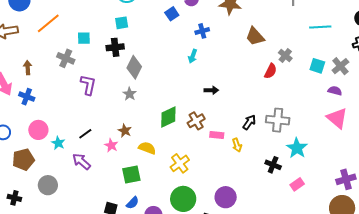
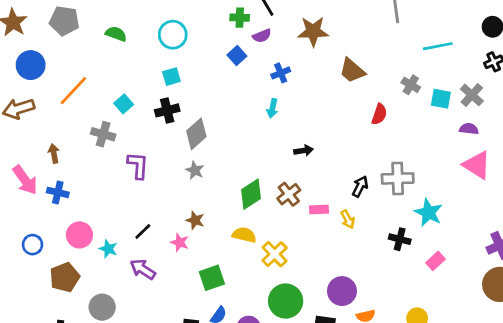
cyan square: (84, 38) -> (124, 104), turned -32
gray cross: (285, 55) -> (411, 85), moved
gray diamond: (134, 67) -> (196, 134), turned 30
yellow semicircle: (147, 148) -> (244, 235), moved

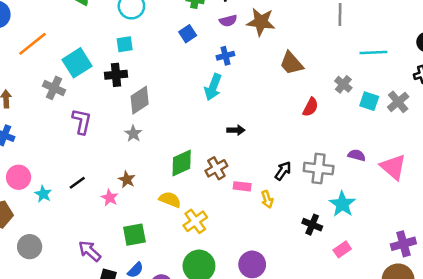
purple semicircle: (262, 36) -> (228, 21), moved
cyan square: (124, 104) -> (77, 63), size x1.6
cyan arrow: (272, 108) -> (213, 87), size x1.5
purple semicircle: (469, 129) -> (357, 155), moved
purple arrow: (143, 269) -> (90, 251), moved

